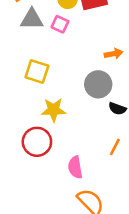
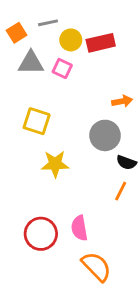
red circle: (37, 142) -> (41, 234), moved
orange line: (115, 147) -> (121, 191), moved

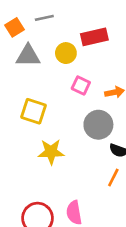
yellow circle: (71, 40) -> (66, 53), moved
pink square: (62, 68) -> (81, 85), moved

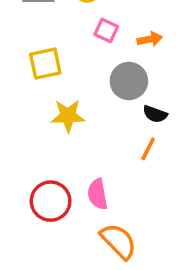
yellow square: (33, 111) -> (45, 64), turned -30

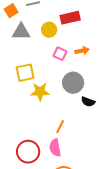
orange arrow: (150, 39) -> (82, 51), moved
yellow star: (68, 116) -> (40, 92), moved
orange line: (148, 149) -> (60, 127), moved

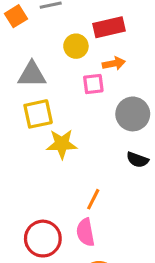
gray triangle: (21, 32) -> (32, 75), moved
orange arrow: (82, 51) -> (114, 63), moved
pink square: (60, 54) -> (93, 84), turned -32
gray circle: (73, 83) -> (133, 114), moved

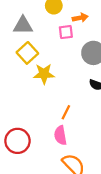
yellow square: (38, 114) -> (27, 53), turned -30
red circle: (43, 239) -> (17, 141), moved

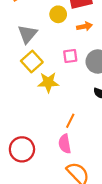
gray triangle: (23, 25) -> (27, 34), turned -50
pink square: (66, 32) -> (70, 56), moved

